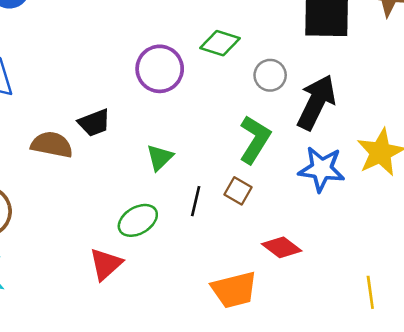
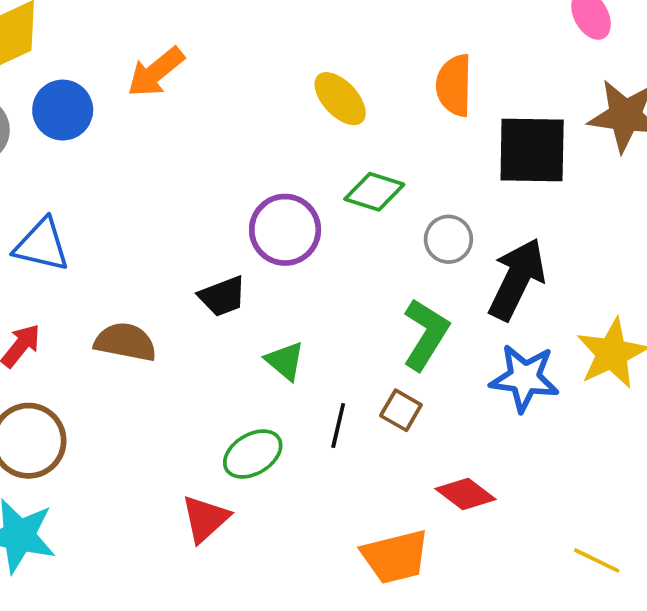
black trapezoid: (94, 123) -> (222, 296), moved
green triangle: (160, 157) -> (285, 361), turned -36
yellow line: (370, 292) -> (597, 560), turned -56

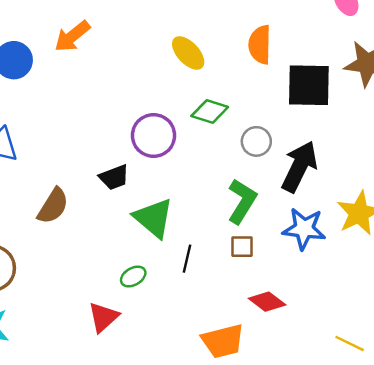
brown semicircle: (125, 342) -> (53, 206), turned 111
green triangle: (285, 361) -> (154, 218), size x1.6
brown square: (401, 410) -> (242, 247), moved, turned -30
green ellipse: (253, 454) -> (133, 277), size x0.7

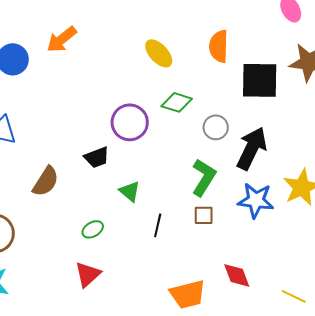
green triangle: (154, 218) -> (130, 191), size x0.6
green ellipse: (133, 277) -> (93, 229), moved
red diamond: (267, 302) -> (237, 275), moved, turned 32

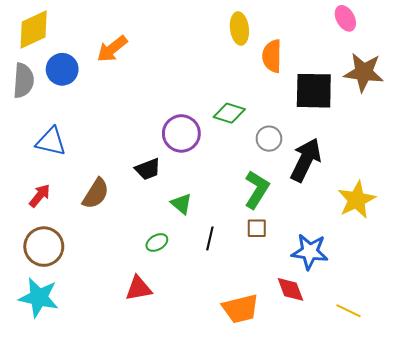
yellow ellipse: (159, 53) -> (239, 29), moved, turned 36
blue star: (256, 200) -> (310, 252), moved
green ellipse: (93, 229) -> (157, 242), moved
red triangle: (88, 274) -> (139, 288), turned 32

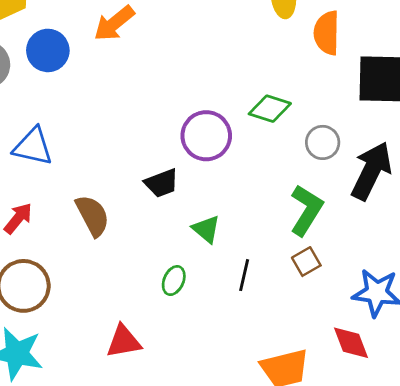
brown semicircle: (96, 194) -> (93, 216), turned -60
brown square: (257, 228) -> (306, 262), turned -30
green ellipse: (157, 242) -> (174, 281), turned -35
red triangle: (139, 288) -> (124, 341), moved

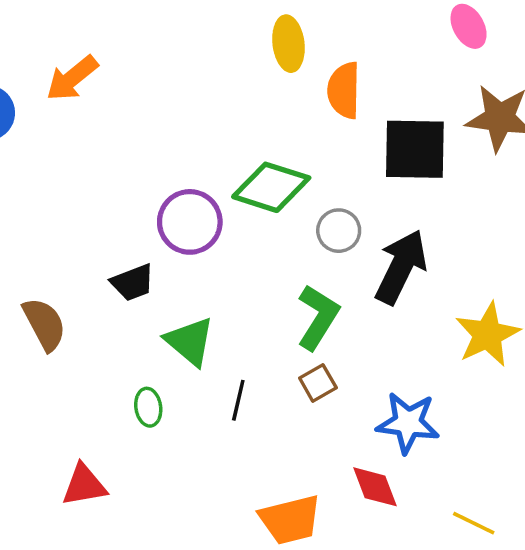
green diamond: (270, 109) -> (271, 187), size x1.4
green triangle: (206, 229) -> (190, 341), size x1.4
green ellipse: (174, 281) -> (148, 407), turned -32

